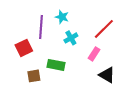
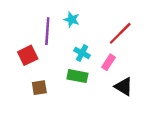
cyan cross: (71, 38) -> (82, 53), moved, turned -32
green rectangle: (56, 65) -> (77, 76), moved

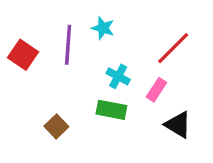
red square: (28, 55) -> (23, 55), moved, turned -30
brown square: (39, 88) -> (56, 126), turned -35

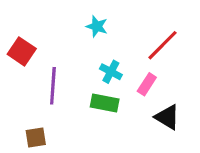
purple line: (68, 45) -> (53, 86), moved
brown square: (56, 126) -> (36, 137), moved, turned 35

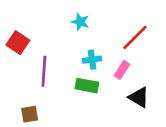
cyan cross: (111, 72) -> (92, 60), turned -36

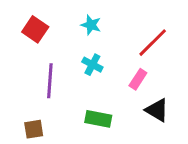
red square: (18, 43) -> (35, 29), moved
cyan cross: (92, 60) -> (92, 65), moved, turned 36
green rectangle: (87, 86) -> (98, 119), moved

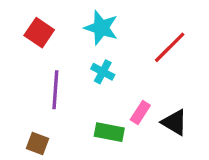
cyan star: (91, 25) -> (101, 28), size x1.5
pink rectangle: (138, 79) -> (140, 113), moved
brown square: (34, 129) -> (38, 144), turned 30

